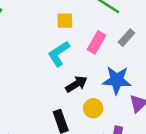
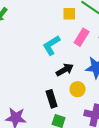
yellow square: (65, 21) -> (69, 14), moved

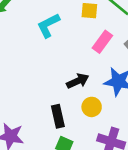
cyan L-shape: (51, 45) -> (48, 25), moved

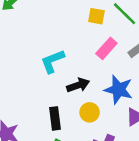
cyan L-shape: (48, 25) -> (53, 61), moved

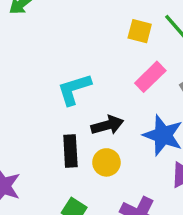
yellow circle: (90, 112) -> (106, 162), moved
black rectangle: (55, 118) -> (70, 151), moved

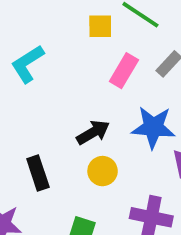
cyan L-shape: (74, 89) -> (28, 64), moved
black rectangle: (70, 151) -> (38, 173), moved

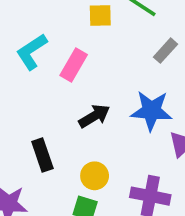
pink rectangle: (124, 71) -> (74, 65), moved
yellow circle: (103, 171) -> (95, 176), moved

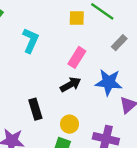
cyan L-shape: (32, 52) -> (31, 40), turned 145
pink rectangle: (74, 65) -> (77, 57), moved

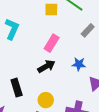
blue star: (109, 82) -> (79, 64), size x0.6

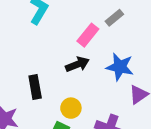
gray rectangle: (88, 30) -> (114, 18), moved
blue star: (79, 64) -> (120, 67), size x1.5

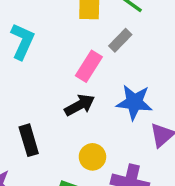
yellow circle: (71, 108) -> (92, 157), moved

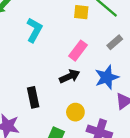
gray rectangle: (120, 40) -> (115, 42), moved
blue star: (134, 102) -> (107, 77), turned -30

